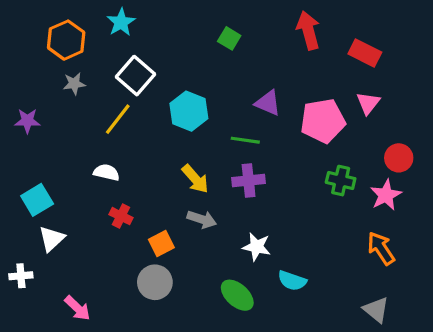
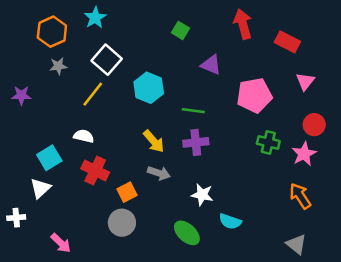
purple triangle: (268, 103) -> (211, 65), moved
pink triangle: (368, 103) -> (305, 81), moved
cyan square: (37, 200) -> (49, 158), moved
red cross: (121, 216) -> (95, 170), size x1.5

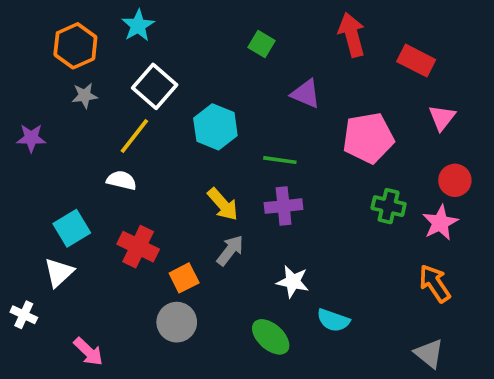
white semicircle: (84, 136) -> (121, 180), moved
gray arrow: (159, 173) -> (230, 250), turned -70
white cross: (16, 218) -> (24, 315), turned 30

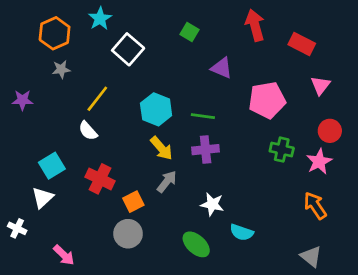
white square: (155, 86) -> (128, 49), moved
cyan hexagon: (215, 127) -> (156, 109), moved
white semicircle: (121, 180) -> (88, 131), turned -145

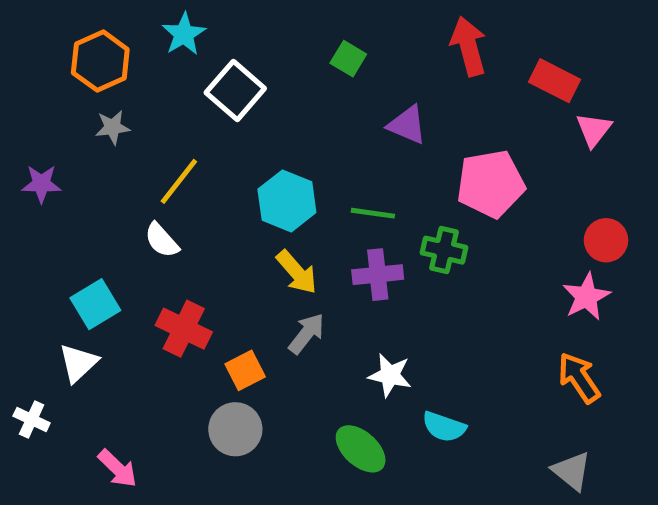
pink triangle: (320, 85) -> (594, 130), moved
green cross: (282, 150) -> (444, 250), moved

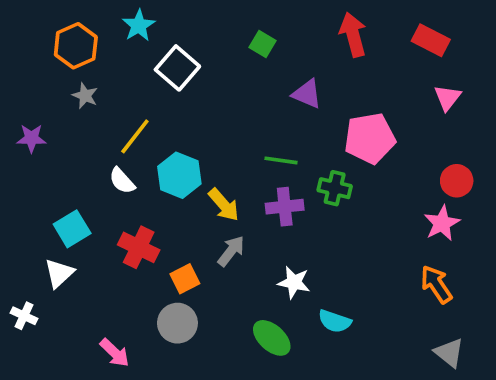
red rectangle: (554, 81) -> (431, 40), moved
gray star: (113, 127) -> (85, 96), turned 30
cyan hexagon: (287, 201) -> (179, 175), moved
pink arrow: (118, 469) -> (115, 353), moved
gray triangle: (572, 471) -> (449, 353), moved

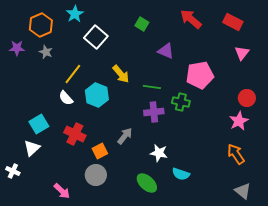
red arrow: (353, 35) -> (191, 19), turned -35
purple star: (31, 138) -> (17, 48), moved
yellow arrow: (224, 205) -> (121, 74), moved

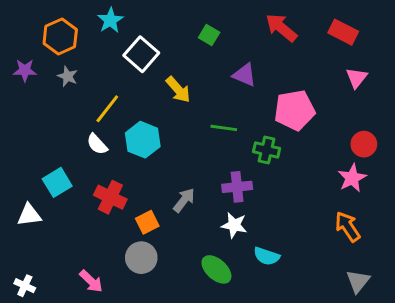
yellow arrow: (121, 74) -> (178, 90), moved
purple cross: (154, 112) -> (237, 187), moved
white triangle: (32, 148) -> (29, 215), moved, turned 36
white cross: (13, 171) -> (25, 286), moved
gray triangle: (243, 191) -> (358, 281), turned 30

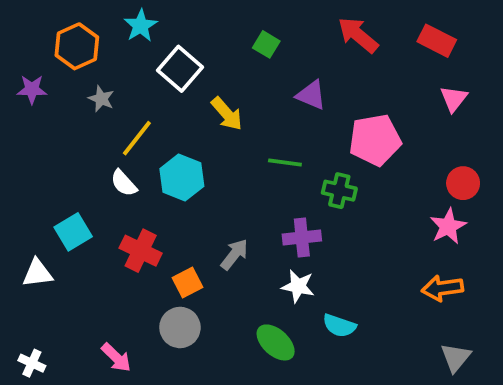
gray star: (68, 76) -> (101, 99), moved
orange arrow: (348, 227) -> (442, 288), turned -64

